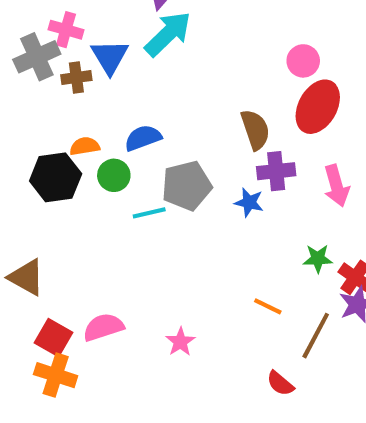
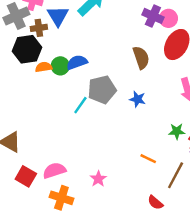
purple cross: (276, 171) -> (153, 16), moved, turned 30
green circle: (114, 175) -> (60, 66), moved
black hexagon: (56, 177) -> (27, 49), moved
cyan line: (149, 213) -> (80, 105), turned -42
orange cross: (56, 375) -> (61, 198), moved

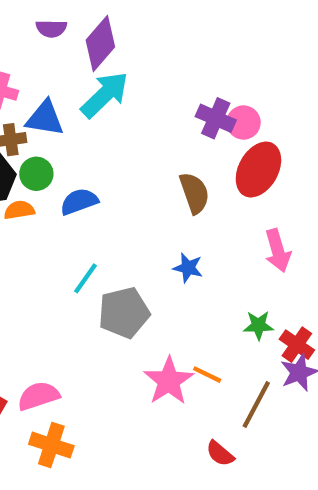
blue triangle: (58, 16) -> (45, 118), turned -50
green circle: (60, 66) -> (36, 174), moved
gray pentagon: (102, 90) -> (124, 313), moved
pink star: (98, 179) -> (169, 381), moved, size x1.6

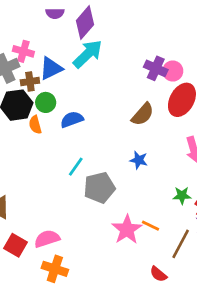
blue triangle: (45, 118) -> (51, 68), turned -35
brown semicircle: (194, 193) -> (143, 114), turned 60
orange semicircle: (19, 210) -> (35, 125), turned -96

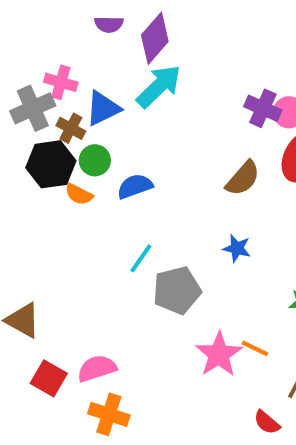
brown cross: (30, 81) -> (71, 128), turned 36
orange semicircle: (35, 125) -> (79, 194), turned -48

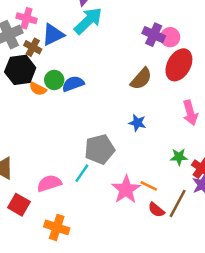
green circle: (95, 160) -> (54, 80), moved
cyan line: (141, 258) -> (82, 173), moved
pink semicircle: (97, 368) -> (49, 183), moved
red semicircle: (267, 422) -> (156, 210), moved

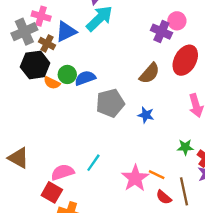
pink circle: (170, 37) -> (177, 21), moved
gray pentagon: (100, 149) -> (110, 103), moved
brown line: (178, 203) -> (184, 191), turned -40
red square: (19, 205) -> (52, 192), moved

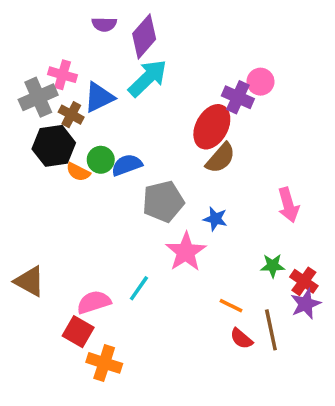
red ellipse: (185, 60) -> (212, 127), moved
pink star: (135, 178) -> (186, 252), moved

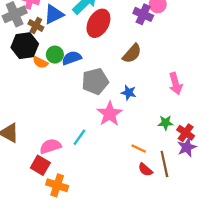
red ellipse: (212, 127) -> (98, 23), moved

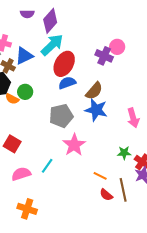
blue semicircle: (72, 58) -> (67, 83), moved
blue star: (129, 93) -> (96, 110), moved, size x1.6
red square: (40, 165) -> (12, 144), moved

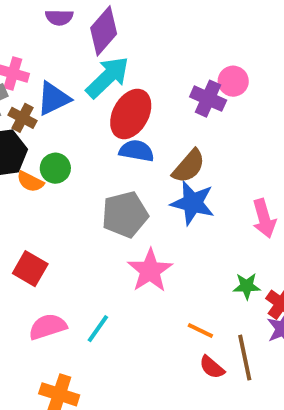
blue semicircle: (67, 83) -> (137, 151), turned 30
cyan line: (47, 166) -> (98, 329), moved

